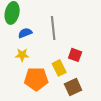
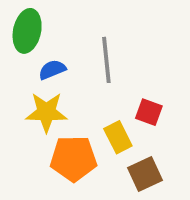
yellow star: (22, 55) -> (46, 112), size x1.5

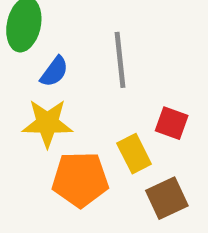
blue semicircle: (52, 70) -> (54, 72), turned 148

